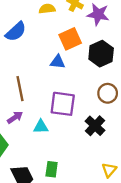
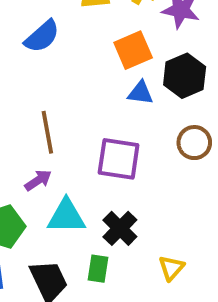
blue triangle: (58, 62) -> (140, 93), moved
black cross: (95, 126) -> (120, 228), moved
cyan triangle: (41, 127) -> (66, 216), moved, size x1.5
yellow triangle: (109, 170) -> (171, 268), moved

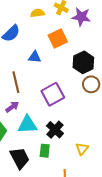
black hexagon: (185, 76) -> (83, 62), moved
blue triangle: (140, 93) -> (35, 57), moved
purple square: (119, 159) -> (53, 94), turned -35

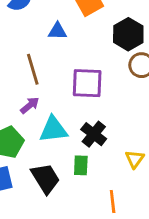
purple square: (53, 94) -> (87, 83), turned 35

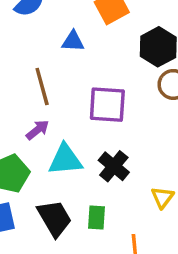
green rectangle: (81, 165) -> (97, 218), moved

